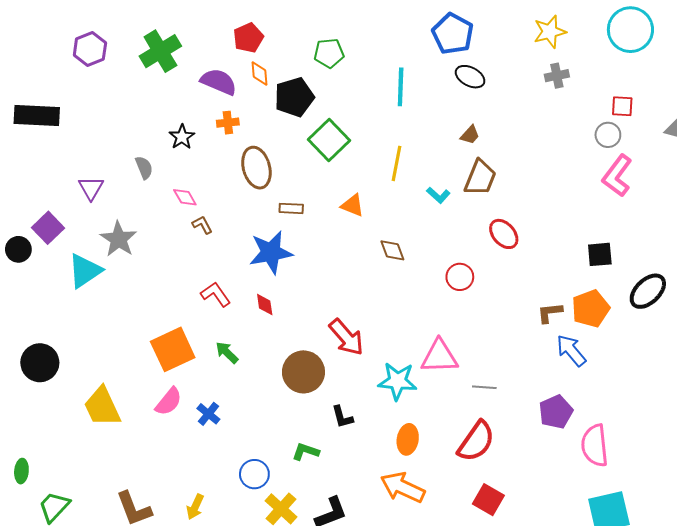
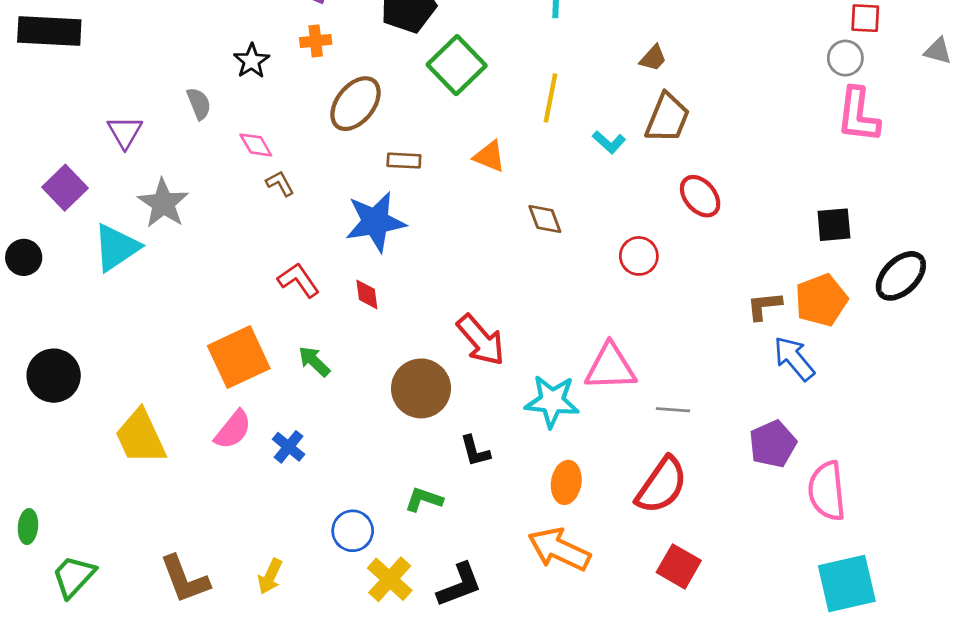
brown ellipse: (256, 168) -> (355, 104), turned 54
pink L-shape: (617, 176) -> (858, 115), turned -30
black circle: (18, 249) -> (24, 257), moved

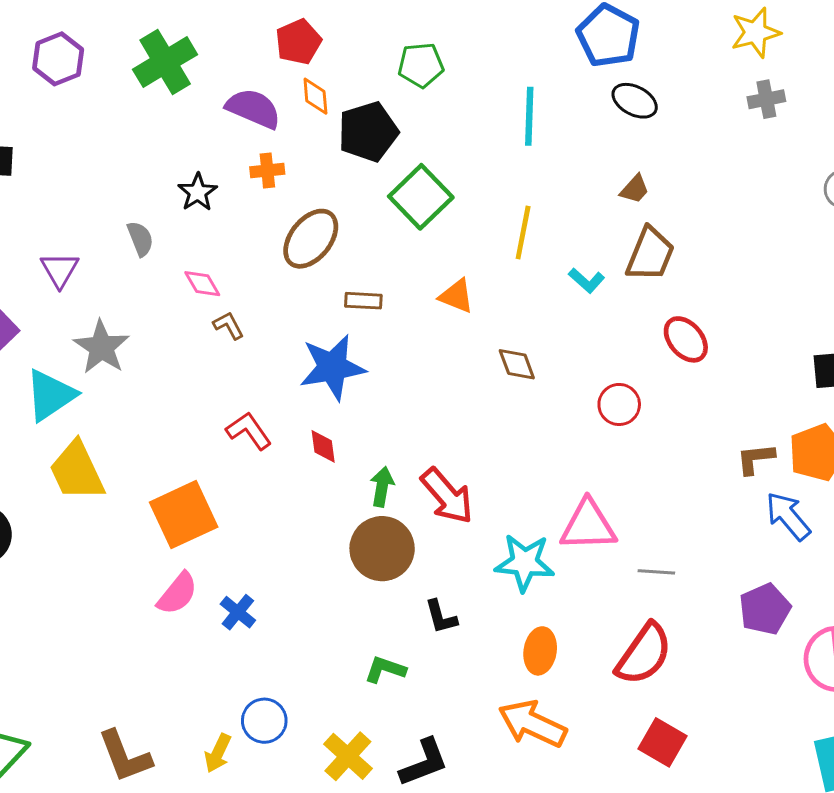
green arrow: (314, 361) -> (382, 487), moved, turned 56
yellow trapezoid: (140, 437) -> (77, 471), moved
blue circle: (353, 531) -> (264, 721), moved

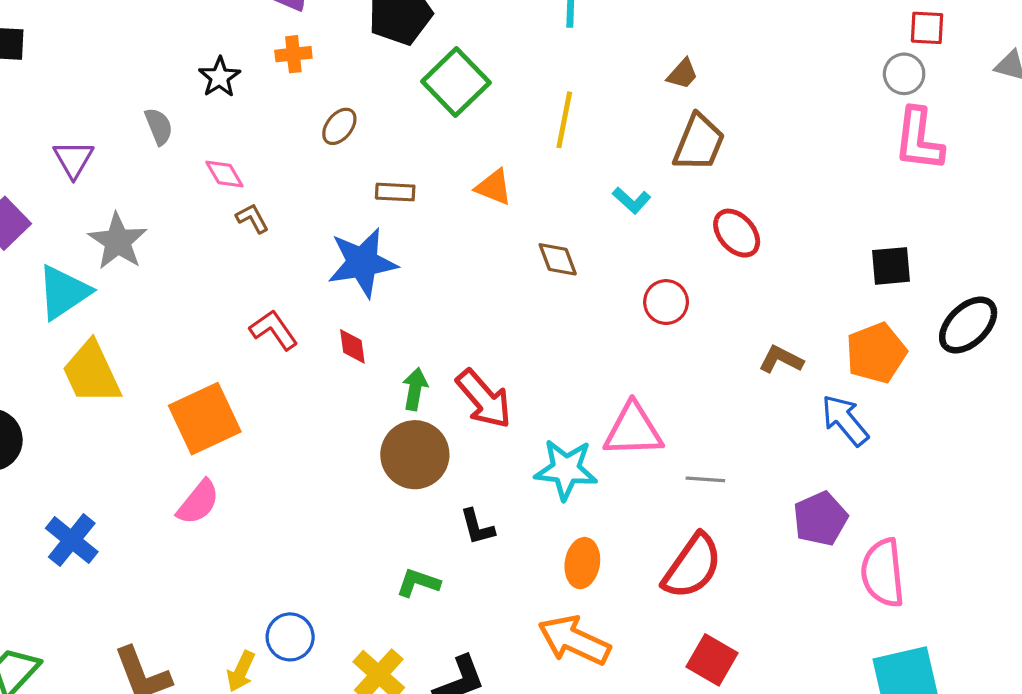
brown ellipse: (311, 239) -> (339, 126), size x0.6
cyan L-shape: (587, 281) -> (632, 200), moved
brown L-shape: (756, 459) -> (781, 359), moved, turned 33
blue cross: (238, 612) -> (72, 540), moved, size x1.4

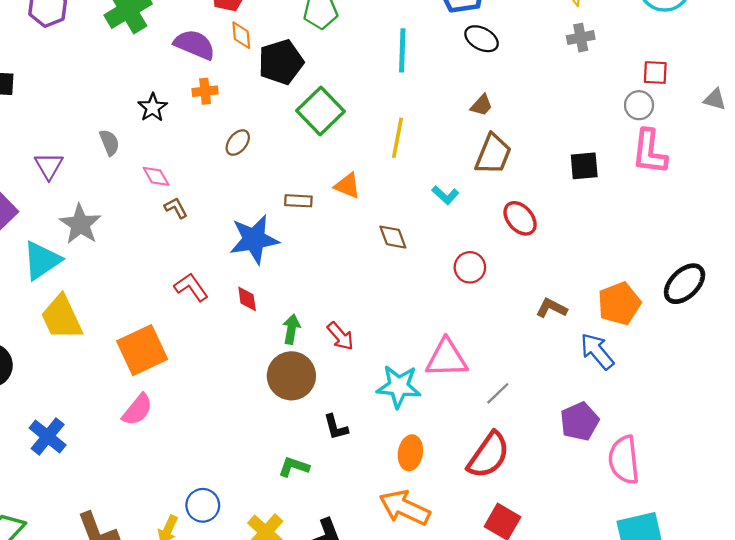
brown rectangle: (395, 192) -> (298, 201), moved
black square: (891, 266) -> (584, 166), moved
red arrow: (484, 399) -> (340, 336), size x0.7
gray line: (705, 479) -> (498, 393), turned -48

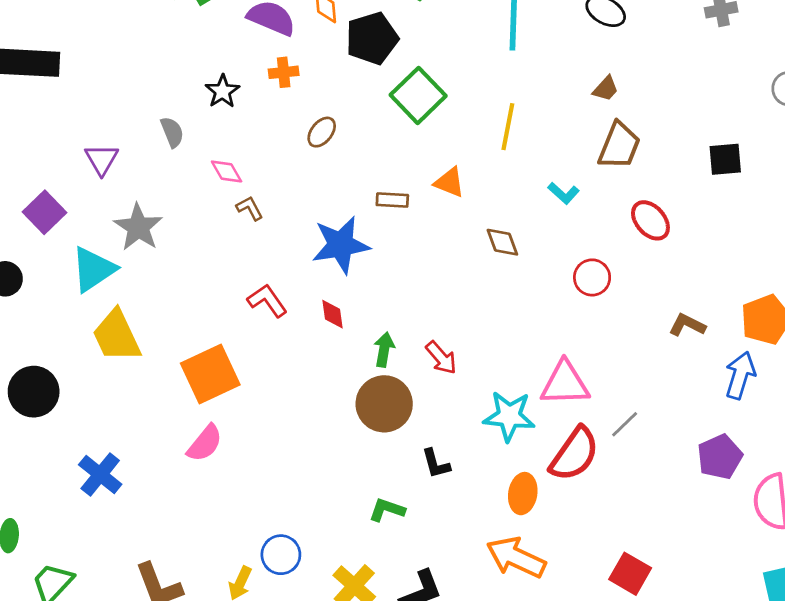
blue arrow: (597, 351) -> (740, 375), turned 57
red semicircle: (489, 455) -> (574, 454), moved

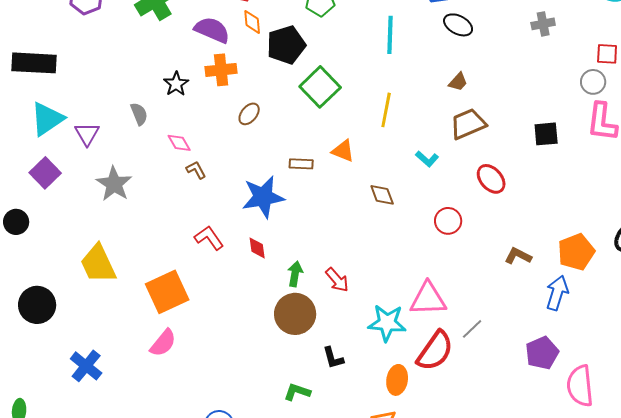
orange cross: (284, 72) -> (221, 70), size x1.4
brown trapezoid: (619, 146) -> (468, 124), turned -135
cyan triangle: (93, 269) -> (47, 119), moved

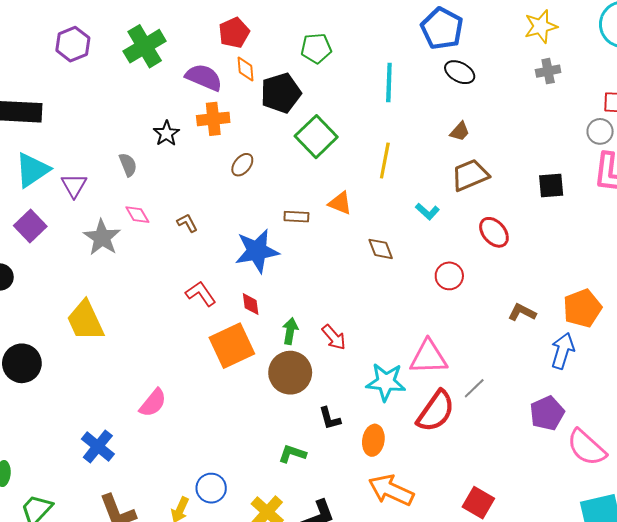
pink diamond: (179, 143) -> (137, 215), moved
orange square: (167, 292) -> (232, 346), moved
blue cross: (86, 366) -> (98, 446), moved
orange ellipse: (397, 380) -> (373, 440), moved
pink semicircle: (580, 386) -> (587, 448), turned -42

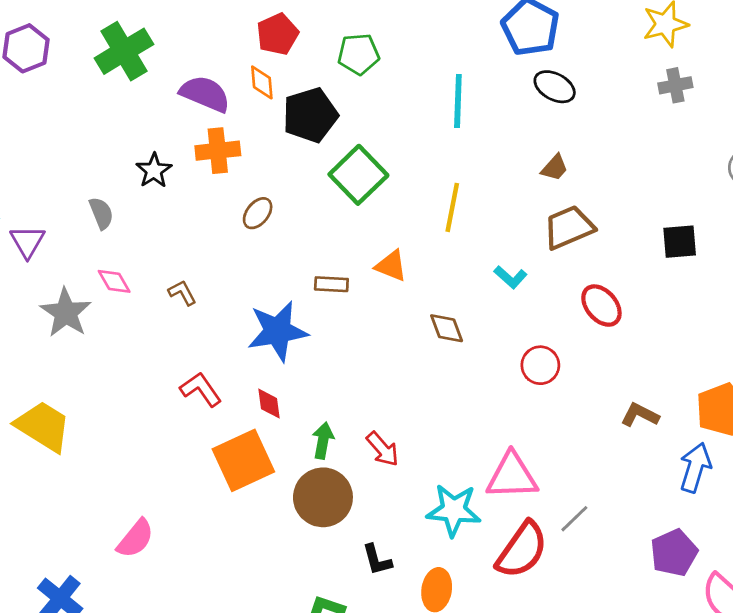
red pentagon: (234, 33) -> (277, 34), moved
yellow trapezoid: (85, 321) -> (43, 426), turned 147

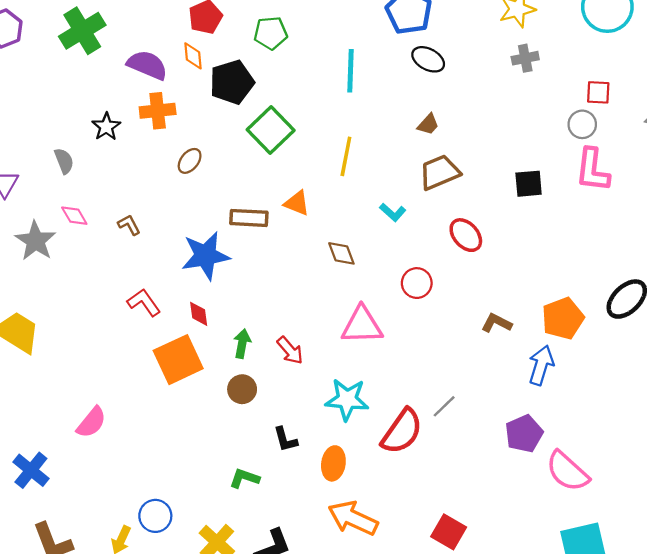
brown rectangle: (331, 284) -> (249, 218), size x1.4
pink triangle: (512, 476) -> (362, 325), moved
brown circle: (323, 497) -> (242, 389), size x0.6

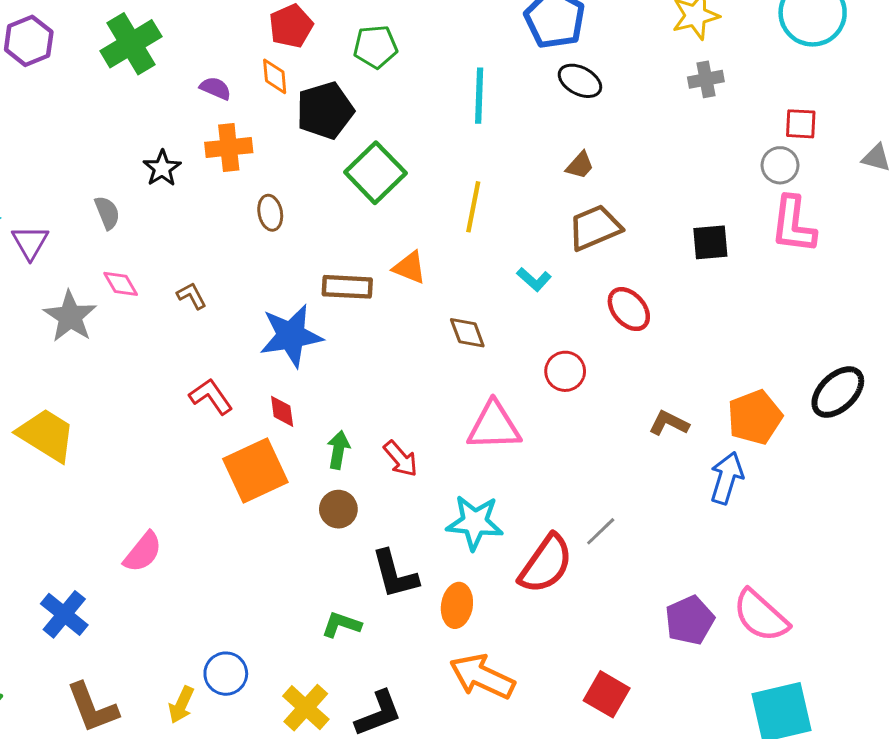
purple semicircle: (147, 65) -> (215, 88), size x0.6
brown ellipse: (190, 161) -> (270, 213), turned -50
purple pentagon: (524, 434) -> (690, 620), moved
black L-shape: (285, 439) -> (395, 574), size x1.5

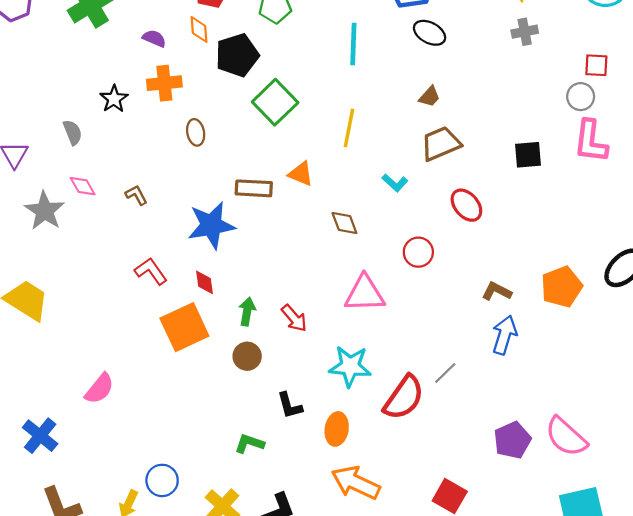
blue arrow: (727, 478) -> (505, 335), moved
black L-shape: (395, 574) -> (290, 405), size x0.7

